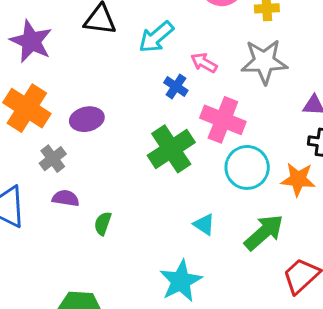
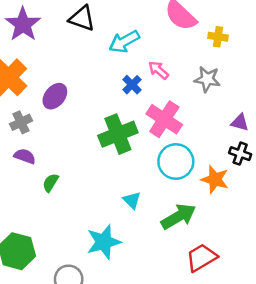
gray star: (264, 62) -> (207, 79), size x0.7
purple ellipse: (87, 119) -> (55, 96), turned -50

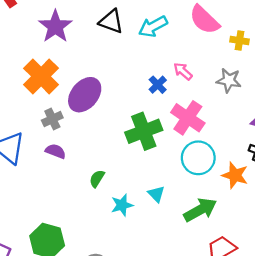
cyan arrow: (124, 42) -> (153, 26), moved
purple ellipse: (55, 96) -> (85, 95), size x1.4
green semicircle: (50, 183) -> (97, 179), moved
cyan star: (104, 242) -> (122, 205), moved, size x0.7

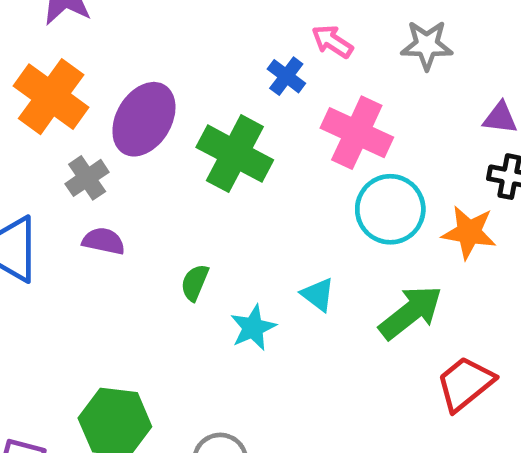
green cross: (144, 131) -> (235, 154), moved, turned -32

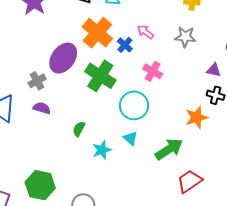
orange cross: (51, 97) -> (97, 33), moved
pink cross: (357, 133) -> (153, 71), size x0.7
cyan circle: (390, 209) -> (134, 105), moved
orange star: (469, 232) -> (197, 117), turned -30

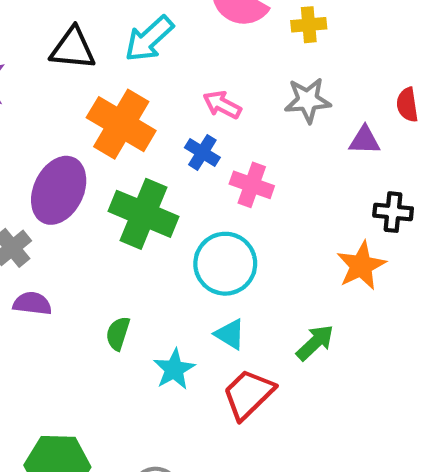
blue cross: (125, 45) -> (202, 152), moved
purple triangle: (214, 70) -> (364, 140), moved
green arrow: (169, 149) -> (315, 343), size x0.7
red trapezoid: (190, 181) -> (248, 394), moved

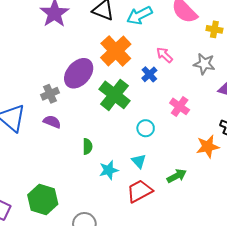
pink cross: (252, 185) -> (180, 106), moved
cyan circle: (225, 264) -> (146, 128), size x0.6
green semicircle: (118, 333) -> (87, 146), turned 147

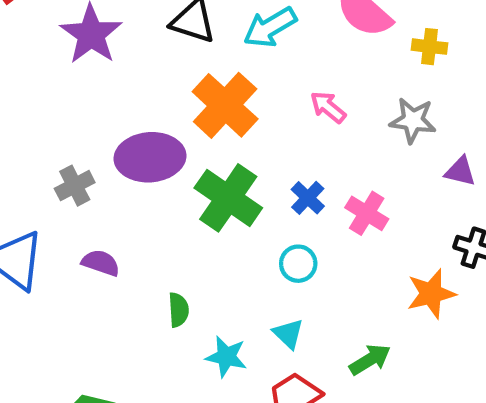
purple ellipse: (79, 73) -> (150, 157), turned 48
blue cross: (149, 74) -> (308, 198), moved
gray cross: (50, 94) -> (75, 186), moved
cyan star: (109, 170) -> (226, 357), turned 30

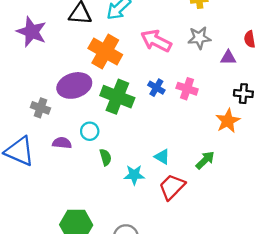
pink arrow: (328, 107) -> (156, 41), size x1.6
gray cross: (75, 186) -> (40, 108), turned -30
cyan circle: (298, 264) -> (90, 131), moved

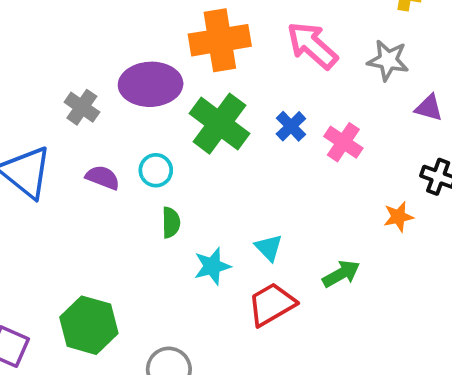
orange cross: (105, 52) -> (220, 40), turned 36
orange star: (228, 121) -> (398, 217), size x0.7
cyan star: (134, 175) -> (212, 266), turned -30

